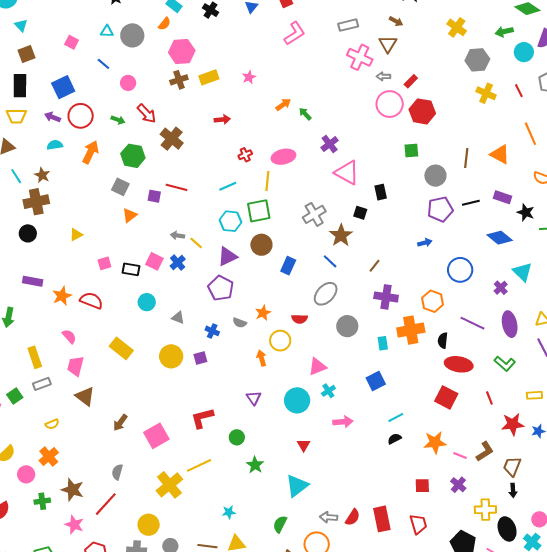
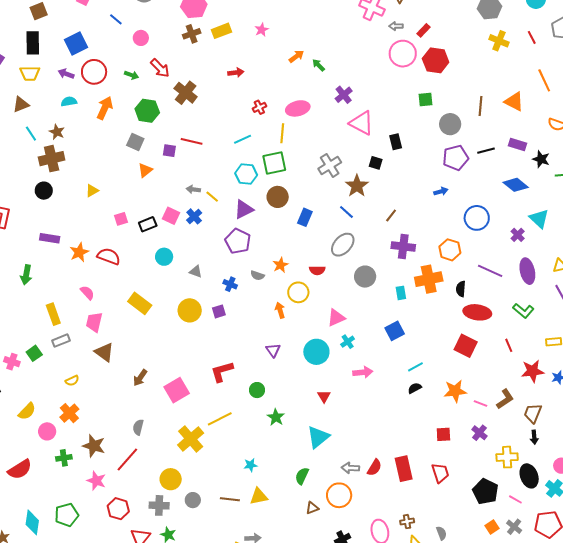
black rectangle: (131, 269) -> (148, 224), turned -30

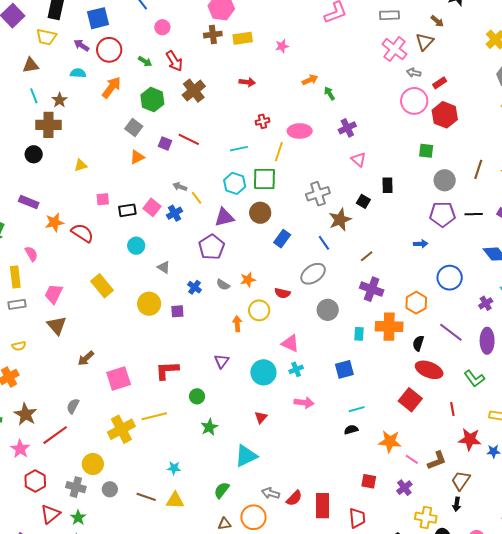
pink triangle: (362, 123) -> (359, 159), size x0.6
pink semicircle: (87, 293) -> (31, 254), moved
pink triangle: (336, 318) -> (290, 343), turned 36

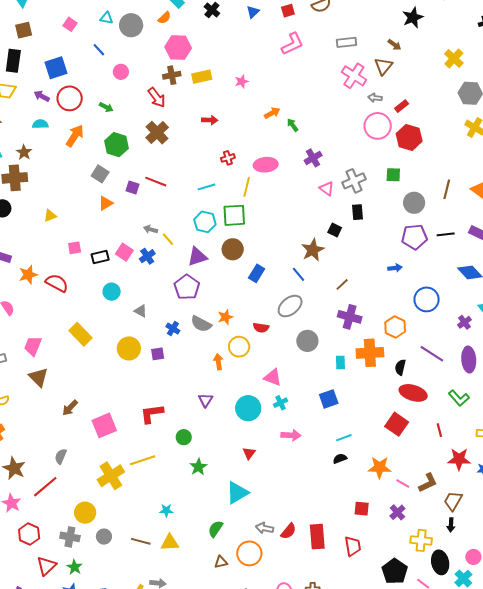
red arrow: (174, 61) -> (157, 98), moved
gray cross: (318, 194) -> (354, 181), moved
gray semicircle: (223, 285) -> (201, 324), size x1.5

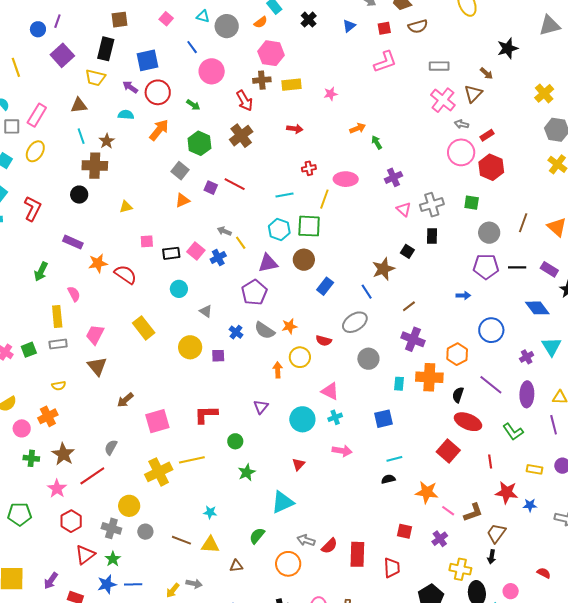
pink circle: (121, 72) -> (212, 71), size x1.6
brown triangle: (221, 562) -> (236, 566), moved

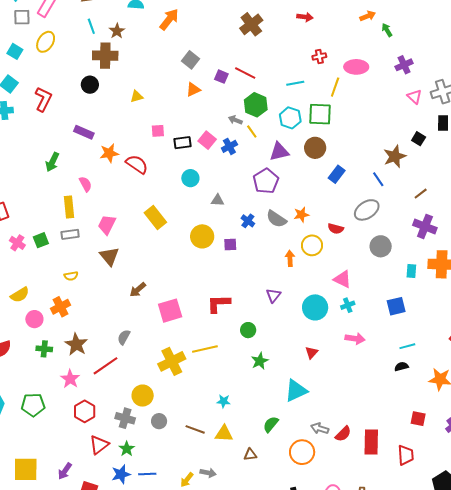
green hexagon: (199, 143) -> (256, 105), moved
gray triangle: (206, 311) -> (218, 200), turned -32

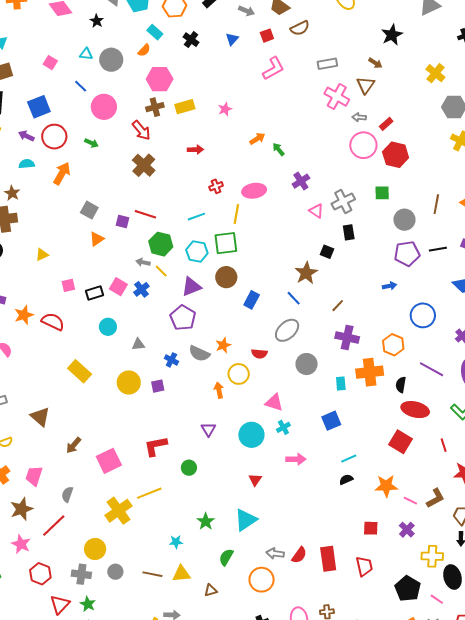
pink trapezoid: (107, 225) -> (34, 476), moved
brown star: (76, 344) -> (21, 509), turned 30
green star: (260, 361) -> (206, 521), moved

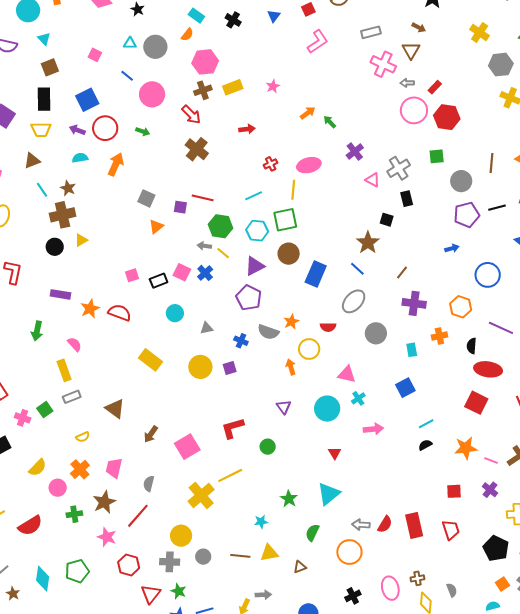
yellow triangle: (42, 255) -> (81, 240), moved
blue rectangle: (252, 300) -> (316, 274), size x1.4
orange cross: (370, 372) -> (439, 336), size x0.6

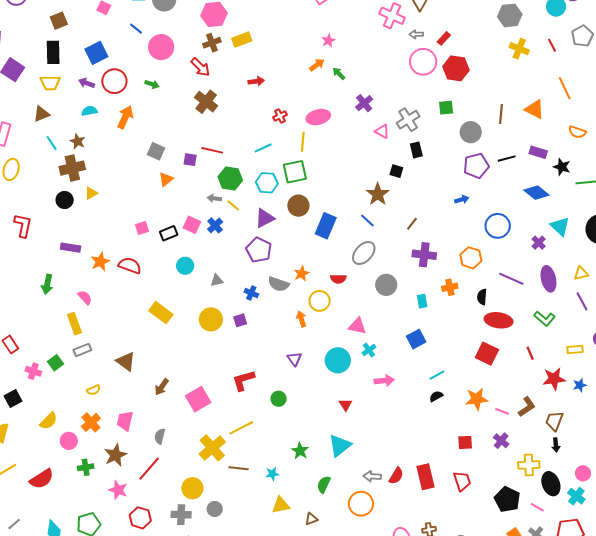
pink star: (273, 86) -> (328, 41), moved
brown line: (240, 556) -> (239, 468), moved

